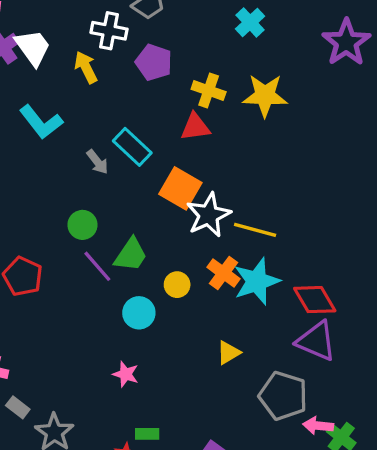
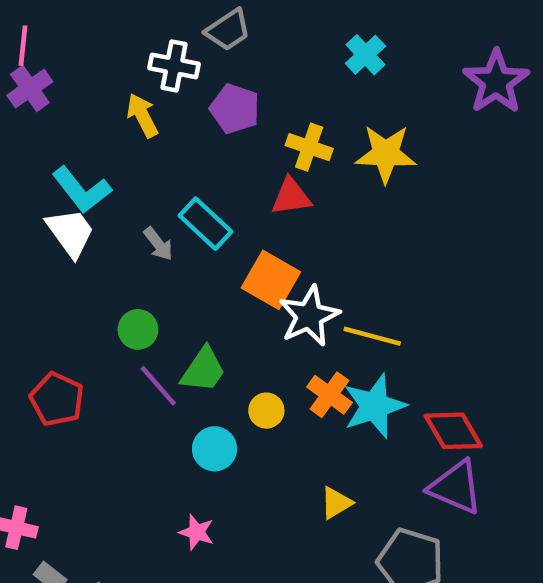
white trapezoid: (33, 47) -> (70, 233), moved

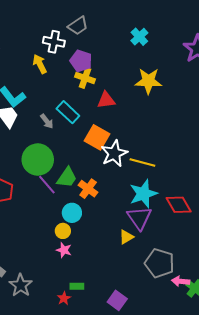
yellow cross: (309, 147) -> (85, 78), moved
green circle: (138, 329) -> (38, 160), size x1.8
orange cross: (329, 395) -> (88, 189), moved
yellow circle: (266, 411) -> (63, 231), moved
purple triangle: (456, 487) -> (139, 218), moved, turned 32

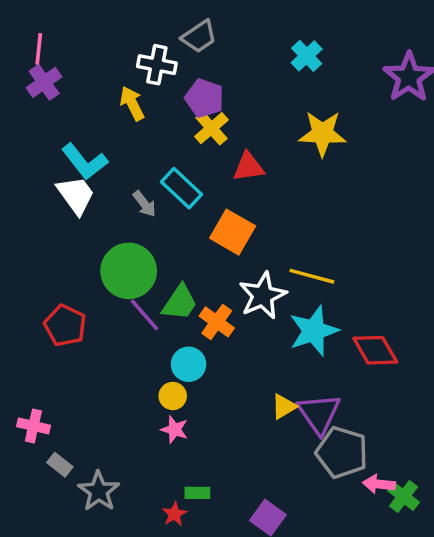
yellow cross: (85, 78) -> (211, 128), turned 30
white star: (114, 153) -> (263, 296), moved
purple triangle: (139, 218) -> (319, 414), moved

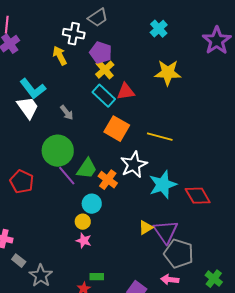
cyan rectangle: (182, 188) -> (104, 96), moved
yellow line: (312, 276) -> (160, 137), moved
pink arrow: (379, 484) -> (170, 280), moved

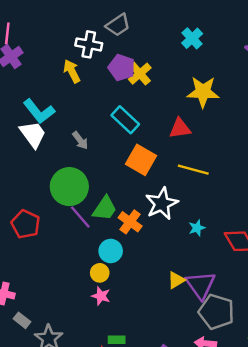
yellow cross: (105, 70) -> (140, 74), moved
red triangle: (126, 92) -> (180, 128), moved
cyan star: (163, 185) -> (197, 228), size x0.5

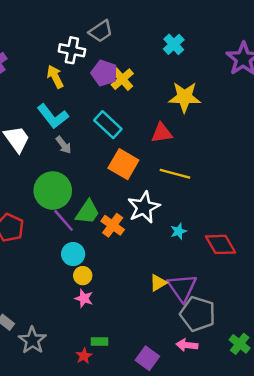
cyan L-shape: (39, 111) -> (53, 116), moved
cyan circle: (111, 251) -> (73, 254), moved

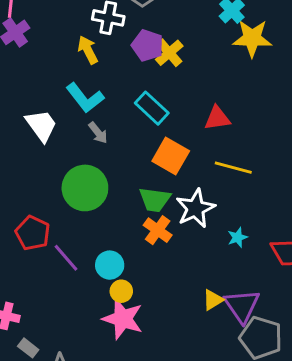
yellow star: (185, 97) -> (252, 38), moved
green trapezoid: (87, 212) -> (155, 200), moved, turned 64
purple line: (64, 220) -> (66, 258), moved
pink star: (84, 298) -> (123, 319), size x1.8

